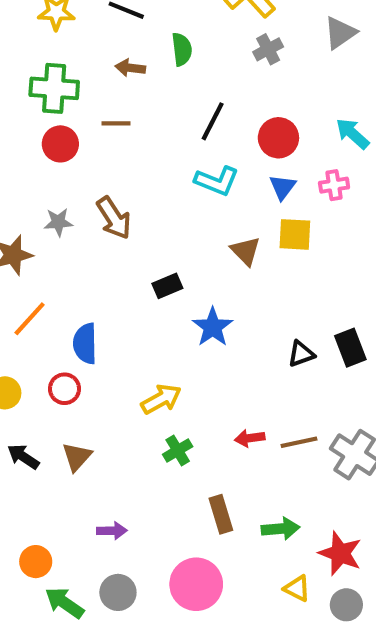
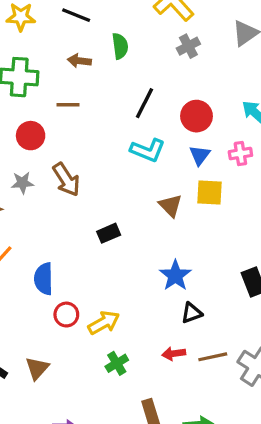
red circle: (60, 144) -> (31, 136), moved
blue star: (213, 327) -> (175, 275), moved
black triangle: (301, 354) -> (192, 313), moved
red circle: (64, 389) -> (66, 315), moved

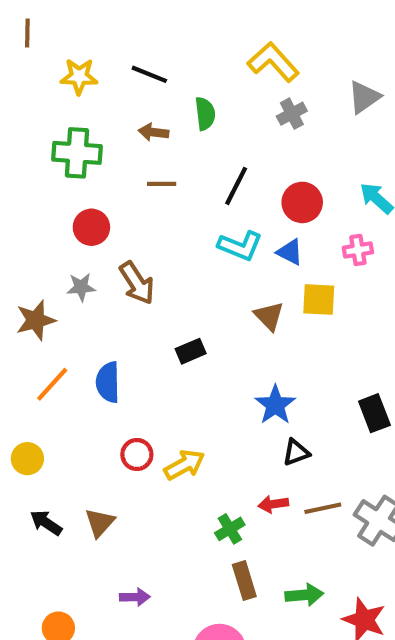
brown line: (68, 105) -> (162, 184), moved
blue triangle: (200, 155) -> (290, 252), moved, turned -40
blue semicircle: (44, 279) -> (108, 382), moved
green cross: (117, 363) -> (230, 529), moved

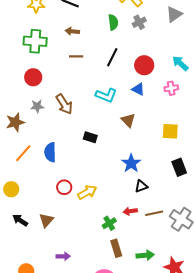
green semicircle: (205, 114) -> (113, 22), moved
red circle: (91, 227) -> (33, 77), moved
cyan L-shape: (240, 246) -> (106, 95), moved
yellow square: (319, 300) -> (170, 131), moved
black rectangle: (191, 351) -> (90, 137), turned 40

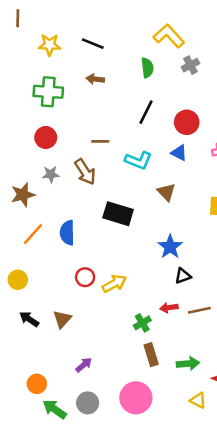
gray cross: (139, 22) -> (190, 65), moved
brown line: (76, 56) -> (100, 141), moved
black rectangle: (90, 137) -> (118, 214), size x1.6
purple arrow: (63, 256) -> (84, 365), turned -40

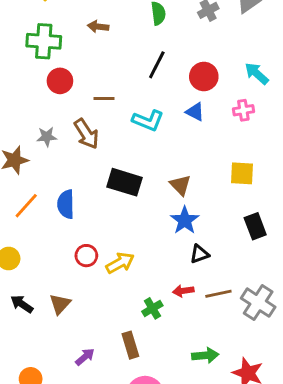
red circle: (46, 138) -> (60, 81), moved
brown triangle: (166, 192) -> (180, 185), moved
brown rectangle: (151, 355) -> (130, 345), moved

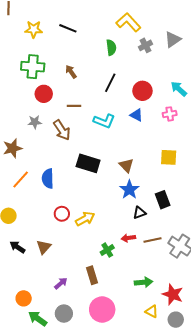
brown arrow: (98, 27) -> (71, 72), moved, turned 48
gray star: (47, 137) -> (35, 122), moved
black rectangle: (255, 226) -> (163, 200), moved

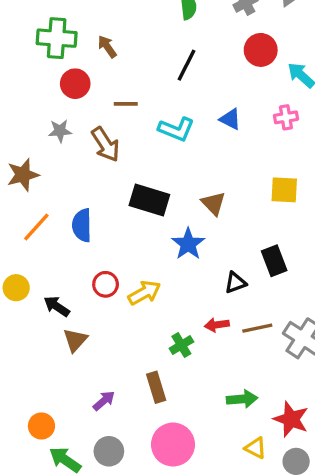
brown arrow: (71, 72) -> (107, 47), moved
red circle: (142, 91) -> (261, 50), moved
blue star: (129, 190) -> (188, 244), moved
black arrow: (18, 247) -> (57, 306), moved

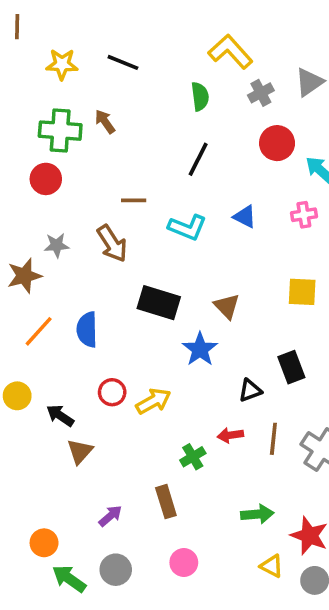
brown arrow: (107, 47) -> (105, 122), moved
red circle: (75, 84) -> (46, 179), moved
gray star: (60, 131) -> (57, 245), moved
brown line: (257, 328) -> (273, 439), turned -72
pink circle: (173, 445) -> (184, 562), size x0.6

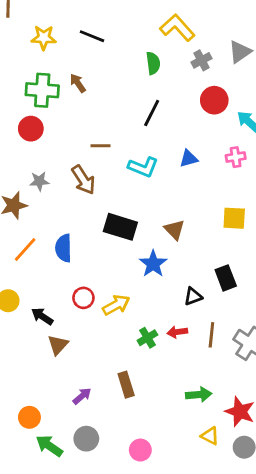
blue triangle: (245, 217) -> (189, 158), turned -42
green cross: (193, 457) -> (147, 338), moved
pink circle: (184, 562) -> (140, 450), moved

